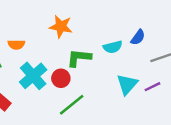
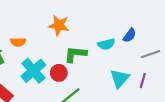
purple line: (152, 87) -> (143, 81), turned -48

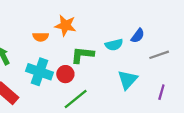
orange semicircle: (18, 42) -> (41, 37), moved
cyan cross: (33, 71) -> (39, 72), turned -30
purple line: (143, 81) -> (161, 92), moved

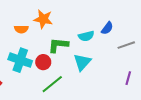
cyan triangle: (128, 80) -> (82, 62), moved

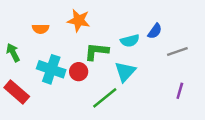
orange semicircle: (21, 29) -> (40, 29), moved
green line: (52, 84) -> (105, 98), moved

